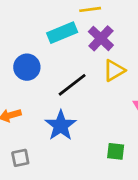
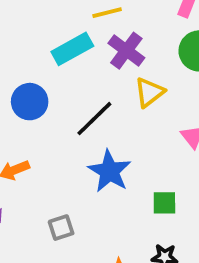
blue star: (61, 126) -> (109, 171), moved
gray square: (20, 158) -> (61, 228), moved

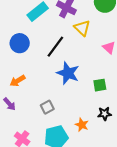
yellow triangle: (149, 92) -> (82, 28), turned -30

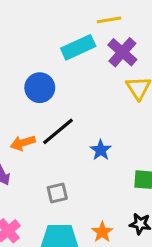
black line: (55, 47) -> (58, 131), moved
blue star: (68, 73) -> (101, 150), size x0.6

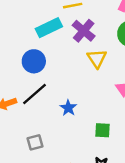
blue circle: (40, 88) -> (34, 61), moved

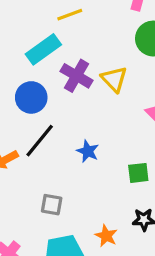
purple cross: (84, 31) -> (76, 76), moved
gray square: (35, 142) -> (52, 205), turned 35

